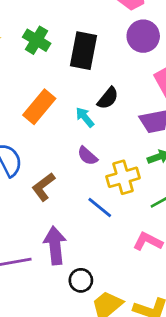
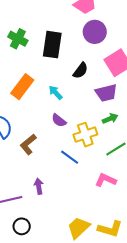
black semicircle: (108, 98) -> (80, 71), moved
purple arrow: (55, 245) -> (39, 186), size x0.6
black circle: (81, 280) -> (22, 226), moved

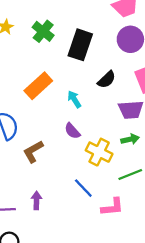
yellow cross: (85, 135) -> (99, 152), turned 35
blue line: (70, 157) -> (83, 188), moved
pink L-shape: (106, 180) -> (112, 207), turned 140

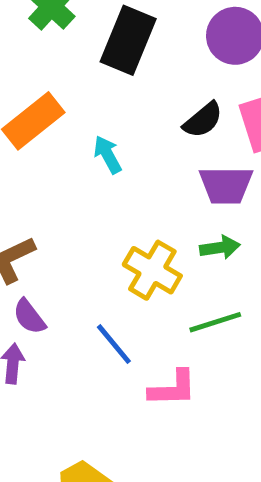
black semicircle: (107, 80) -> (203, 120), moved
purple semicircle: (72, 131) -> (29, 317), moved

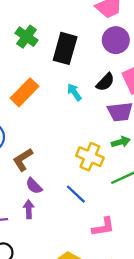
cyan arrow: (108, 155) -> (74, 92), moved
pink L-shape: (173, 388) -> (103, 227), moved

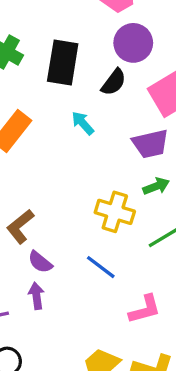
black semicircle: (105, 82) -> (114, 82), moved

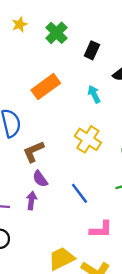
black rectangle: (63, 63) -> (92, 50), size x0.6
yellow cross: (115, 212) -> (88, 139), moved

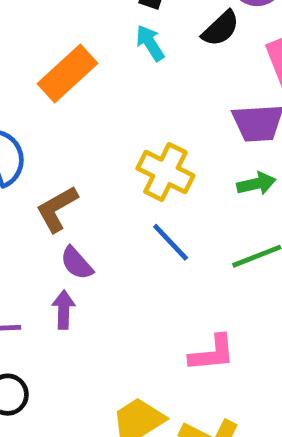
cyan arrow: (94, 94) -> (150, 43), moved
blue line: (79, 193) -> (171, 242), moved

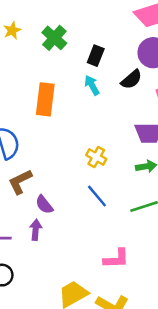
orange rectangle: (67, 74) -> (45, 99), turned -44
yellow cross: (165, 172) -> (96, 157), size x0.7
brown L-shape: (57, 209) -> (20, 182), moved

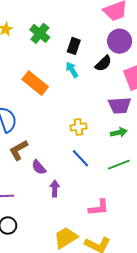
orange rectangle: (45, 99) -> (35, 83), turned -55
yellow cross: (96, 157) -> (78, 127), turned -35
purple arrow: (36, 230) -> (55, 189), moved

